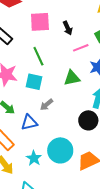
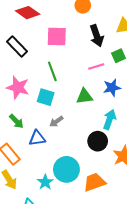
black arrow: (68, 28) -> (97, 36), moved, size x1.5
cyan star: (34, 158) -> (45, 182), moved

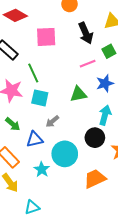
green line: (52, 71) -> (33, 73), moved
cyan circle: (66, 169) -> (65, 154), moved
cyan star: (45, 182) -> (42, 169), moved

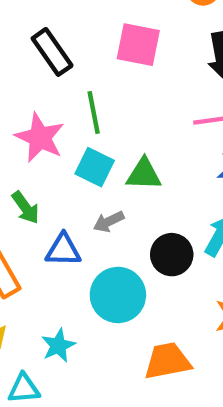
green triangle: (78, 94) -> (144, 174), moved
black circle: (95, 138) -> (172, 255), moved
cyan star: (42, 169) -> (58, 345), moved

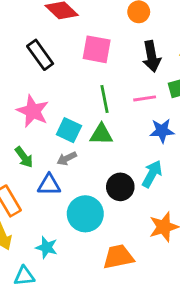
green line: (94, 112) -> (105, 99), moved
gray arrow: (109, 222) -> (67, 158), moved
cyan star: (58, 345) -> (47, 247), turned -30

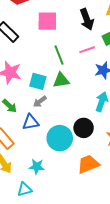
black circle: (120, 187) -> (84, 128), moved

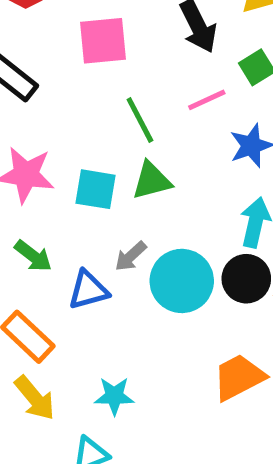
gray arrow: (40, 102) -> (131, 256), moved
black circle: (84, 128) -> (246, 279), moved
cyan circle: (60, 138) -> (182, 281), moved

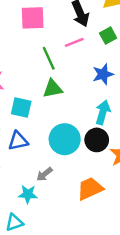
pink line: (207, 100) -> (74, 42), moved
cyan square: (95, 189) -> (21, 107), moved
gray arrow: (131, 256) -> (44, 174), moved

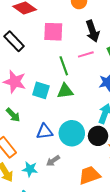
cyan square: (21, 107) -> (41, 90), moved
blue triangle: (18, 141) -> (45, 132), moved
cyan star: (28, 194) -> (30, 169), moved

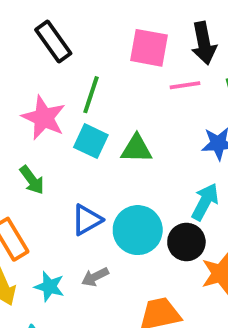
pink square: (53, 32) -> (149, 48), moved
green line: (64, 66) -> (91, 95), moved, turned 30
blue triangle: (45, 132) -> (87, 220), turned -30

